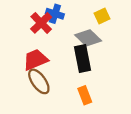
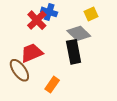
brown ellipse: (39, 81) -> (19, 70), moved
orange rectangle: (85, 95) -> (52, 85), moved, turned 56

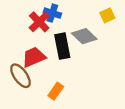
yellow square: (91, 14) -> (107, 15), moved
black rectangle: (74, 52) -> (62, 46), moved

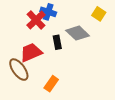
yellow square: (107, 15) -> (99, 14), turned -32
black rectangle: (62, 46) -> (57, 42), size x0.6

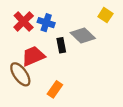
blue cross: (48, 12) -> (46, 23), moved
red cross: (36, 20) -> (24, 22), moved

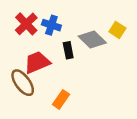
yellow square: (105, 15) -> (117, 30), moved

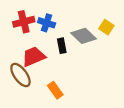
red cross: (26, 24) -> (24, 22), turned 30
orange rectangle: (61, 99) -> (55, 90), turned -70

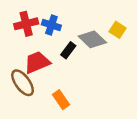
black rectangle: (62, 46) -> (68, 50), turned 48

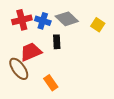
gray diamond: (92, 39) -> (67, 19), moved
black rectangle: (68, 50) -> (57, 42), turned -40

